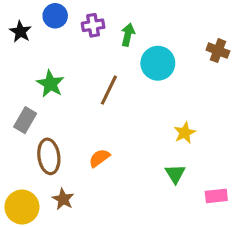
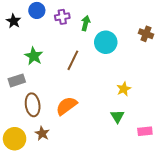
gray rectangle: (25, 120) -> (17, 80), turned 42
orange semicircle: (99, 158) -> (67, 106), size x1.5

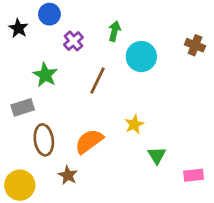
purple cross: (62, 17) -> (73, 41), moved, turned -32
yellow star: (124, 89) -> (134, 124), moved
brown star: (42, 133) -> (68, 175), moved

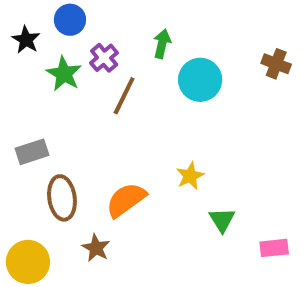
green star: (45, 75) -> (64, 74), moved
brown line: (98, 81) -> (124, 96), moved

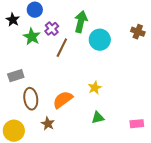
green arrow: (162, 44) -> (81, 22), size x1.5
green triangle: (222, 220) -> (98, 118), moved, turned 48

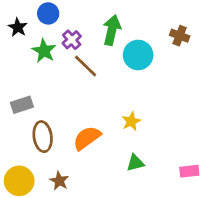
brown cross: (138, 32) -> (180, 36), moved
brown line: (62, 48) -> (86, 66), turned -72
brown star: (48, 124) -> (59, 181), moved

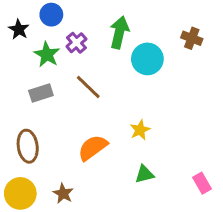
brown line: (86, 66) -> (88, 87), moved
gray rectangle: (22, 105) -> (41, 93), moved
brown ellipse: (43, 137) -> (28, 146), moved
pink rectangle: (189, 171) -> (202, 183), turned 66

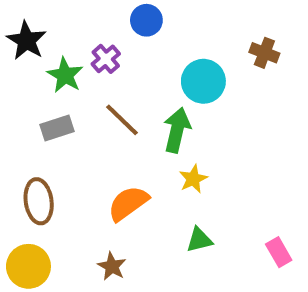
blue circle: (51, 15) -> (146, 20), moved
black star: (19, 29) -> (26, 41), size x1.4
green arrow: (119, 32) -> (177, 130), moved
brown star: (63, 193) -> (112, 266), moved

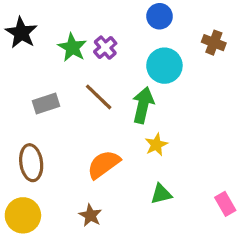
blue circle: (146, 20) -> (160, 16), moved
purple cross: (106, 59) -> (105, 48), moved
green star: (65, 75) -> (72, 48), moved

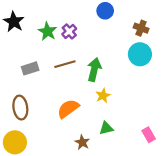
cyan circle: (164, 66) -> (140, 54), moved
brown line: (99, 97) -> (65, 64), turned -60
brown star: (90, 215) -> (82, 142), moved

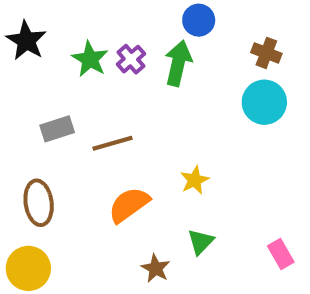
brown line: (65, 64) -> (112, 143), moved
green arrow: (94, 69) -> (178, 63), moved
green triangle: (106, 128) -> (201, 242), turned -32

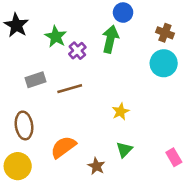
purple cross: (131, 59) -> (77, 51), moved
orange semicircle: (129, 205) -> (63, 147), moved

